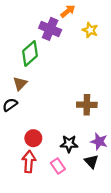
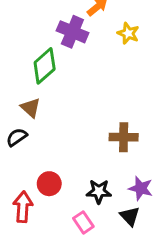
brown triangle: (20, 84) -> (31, 108), turned -32
red arrow: (29, 162) -> (23, 207), moved

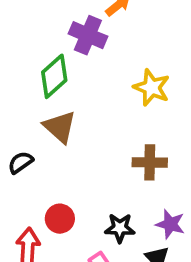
yellow star: (128, 33) -> (152, 88), moved, size x1.4
brown triangle: (31, 108) -> (60, 127), moved, size x1.4

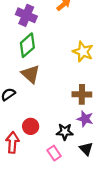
purple cross: (88, 35) -> (26, 15), moved
purple star: (170, 224) -> (85, 119), moved

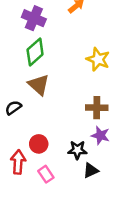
black triangle: (86, 149) -> (91, 171), moved, turned 48
pink rectangle: (54, 153) -> (46, 174), moved

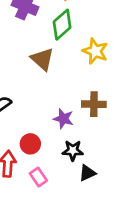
green diamond: (35, 52) -> (62, 25), moved
brown triangle: (39, 85) -> (42, 59), moved
purple star: (100, 135) -> (63, 119), moved

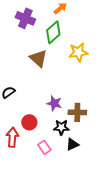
yellow star: (95, 51) -> (78, 52), turned -30
brown cross: (94, 104) -> (77, 112), moved
pink rectangle: (38, 177) -> (44, 147), moved

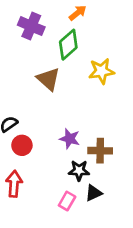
red circle: (29, 122) -> (22, 145), moved
pink rectangle: (44, 147) -> (67, 201), moved, turned 64

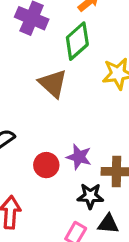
red circle: (22, 145) -> (46, 165), moved
black triangle: (94, 193) -> (108, 224), turned 30

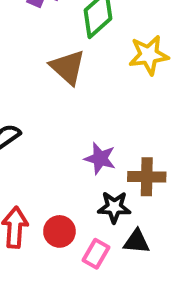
red circle: (46, 165) -> (59, 231), moved

